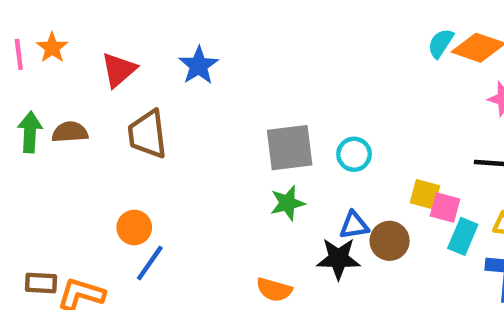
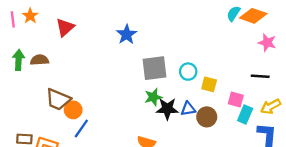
blue star: (199, 65) -> (127, 34), moved
brown trapezoid: (148, 134) -> (58, 99), moved, turned -60
yellow square: (425, 194) -> (209, 84), moved
black star: (338, 259) -> (167, 109), moved

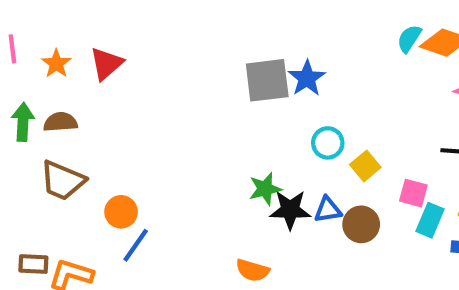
orange star: (30, 16) -> (56, 64), moved
blue star: (127, 34) -> (307, 78), moved
gray square: (154, 68) -> (267, 80), moved
yellow square: (209, 84) -> (365, 166), turned 35
brown trapezoid: (58, 99) -> (63, 181), moved

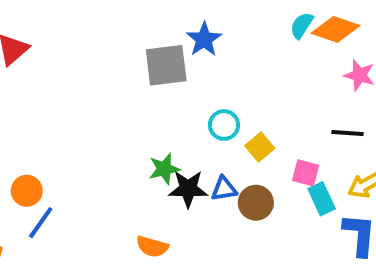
blue star: (307, 78) -> (204, 39), moved
cyan rectangle: (430, 220) -> (322, 199), turned -48

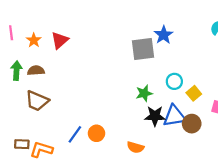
green star: (164, 169) -> (144, 93), moved
blue triangle: (224, 189) -> (174, 116), size x1.6
orange circle: (27, 191) -> (96, 133), moved

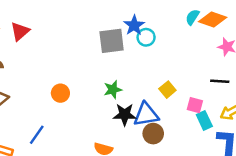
cyan circle: (174, 81) -> (146, 37), moved
brown circle: (192, 124) -> (153, 134), moved
orange circle: (96, 133) -> (60, 93), moved

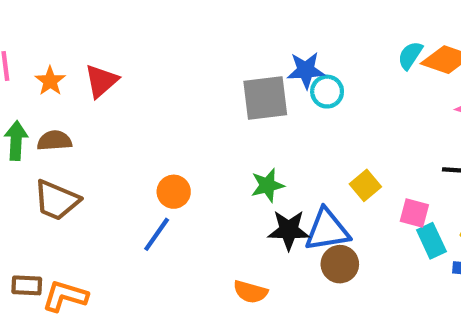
blue star: (134, 25) -> (306, 70), turned 30
blue line: (37, 135) -> (157, 234), moved

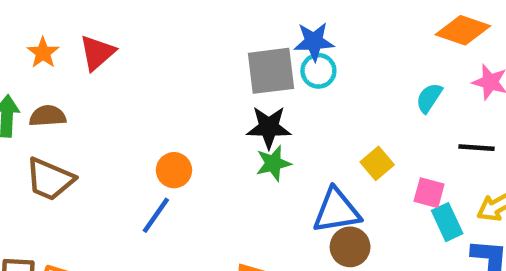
cyan semicircle: (410, 55) -> (429, 98), moved
cyan circle: (327, 92) -> (318, 71), moved
black star: (289, 230) -> (269, 127), moved

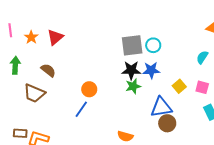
blue star: (314, 41) -> (151, 70), moved
brown semicircle: (48, 116) -> (48, 70), moved, turned 42
pink square: (429, 193) -> (202, 87), moved

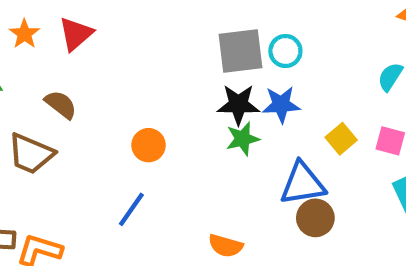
blue line: (81, 109) -> (131, 209), moved

